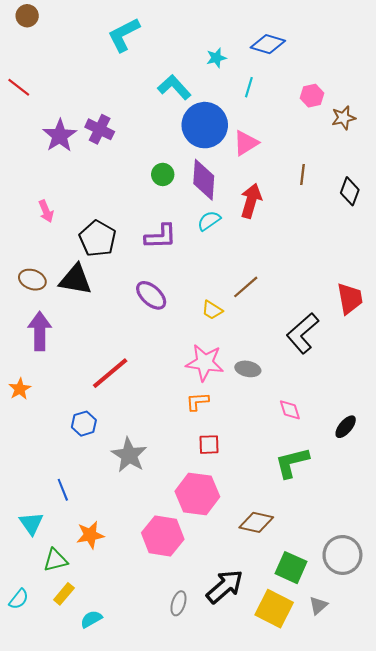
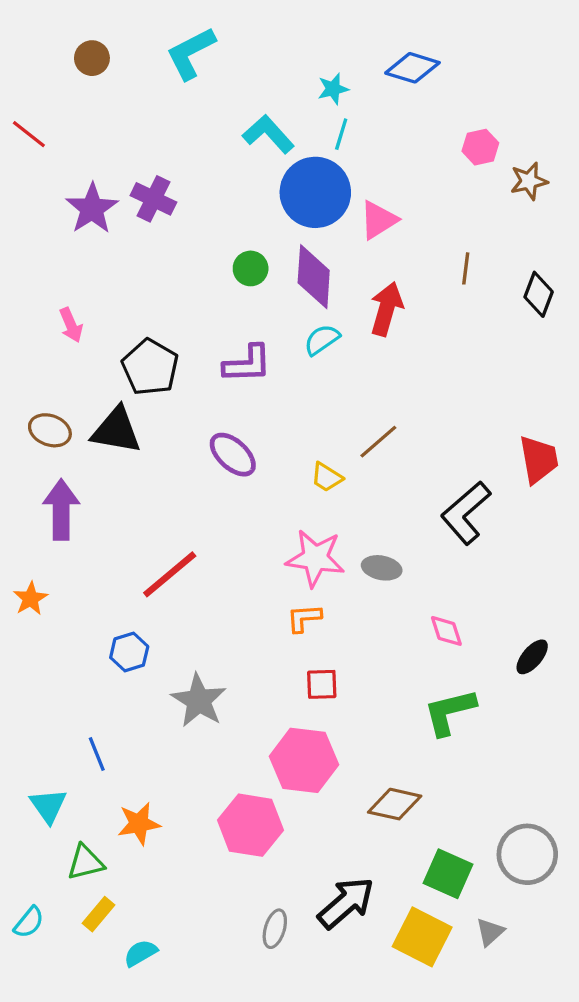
brown circle: (27, 16) -> (92, 58), moved
cyan line: (249, 87) -> (341, 134), moved

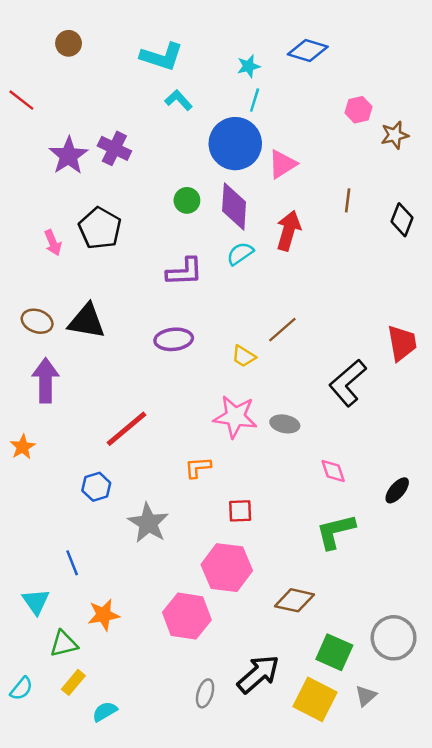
cyan L-shape: (191, 53) -> (162, 57), moved, turned -135
cyan L-shape: (268, 134) -> (178, 100), moved, size x0.7
black pentagon: (150, 367) -> (100, 228), moved
purple ellipse: (233, 455) -> (174, 339), turned -48
orange L-shape: (304, 618) -> (198, 467), moved

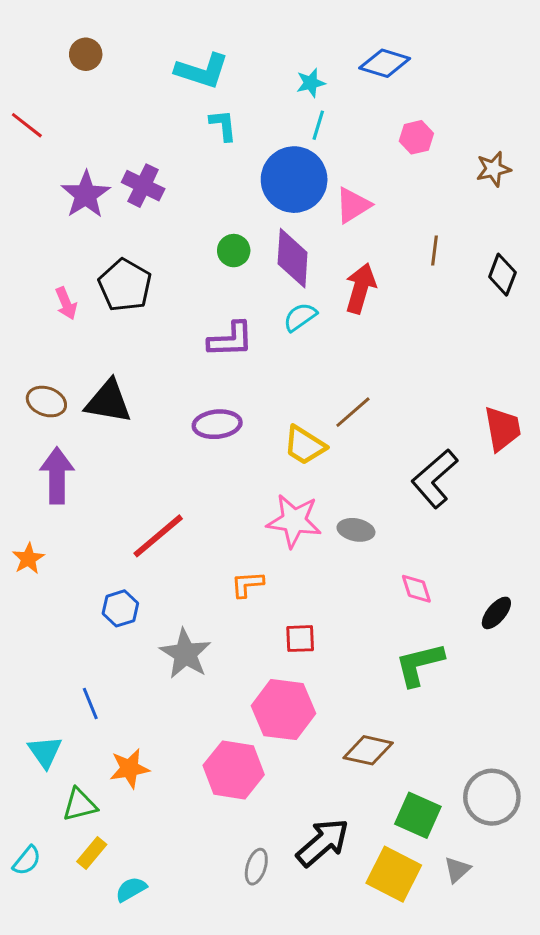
cyan L-shape: (178, 100) -> (223, 125), turned 36
pink hexagon: (359, 110) -> (416, 137), moved
yellow trapezoid: (244, 356) -> (305, 445), size x1.4

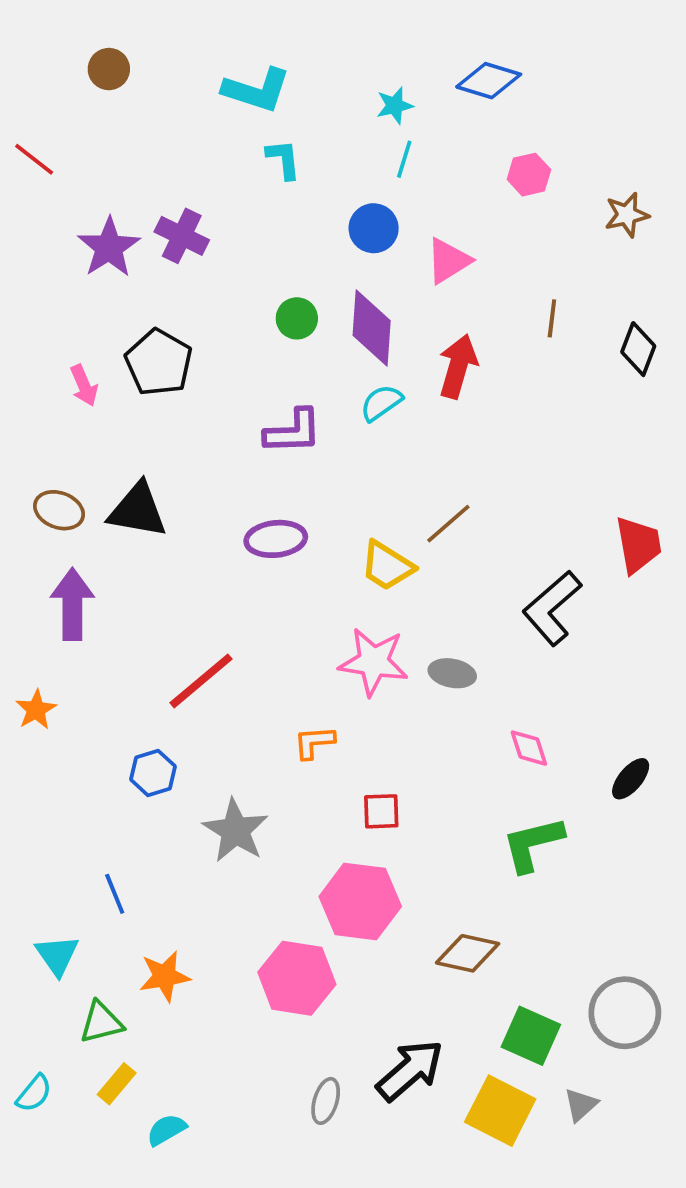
blue circle: (294, 180) -> (374, 228), size x0.6

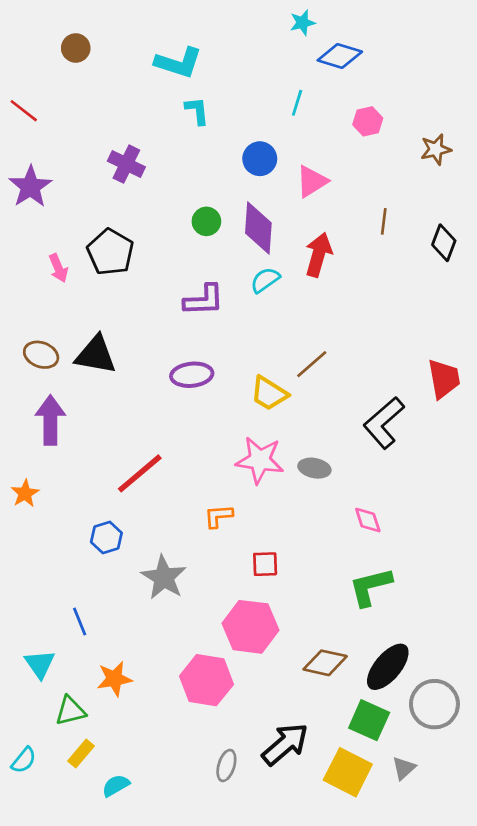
cyan star: (395, 105) -> (302, 23), moved
cyan line: (404, 159) -> (297, 103), moved
purple star: (109, 247) -> (30, 187), moved
black ellipse: (631, 779) -> (388, 667), moved, size x1.6

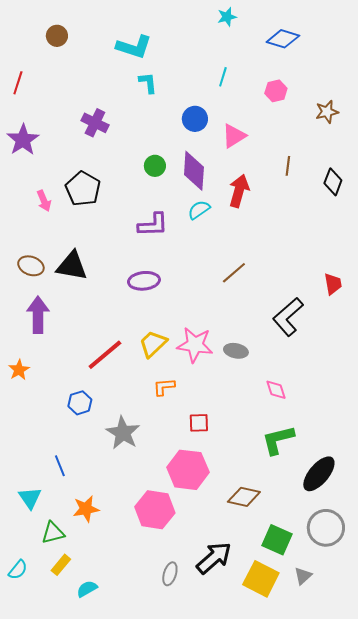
blue diamond: (340, 56) -> (283, 39), moved
red line: (24, 111) -> (18, 83), turned 70
red trapezoid: (444, 379) -> (333, 284), size x0.7
yellow trapezoid: (269, 393) -> (153, 344), moved, turned 104
black ellipse: (388, 667) -> (319, 474), moved

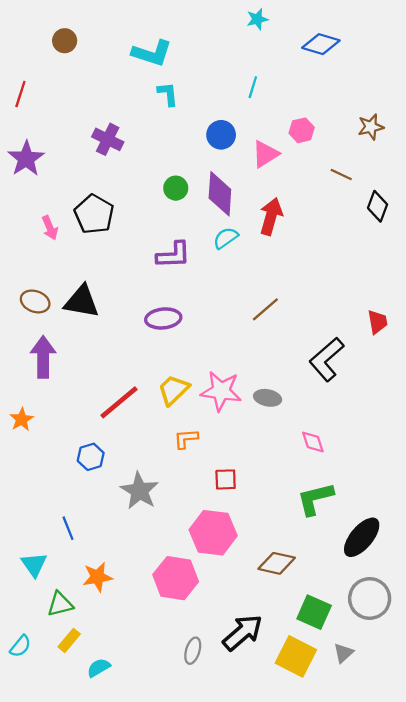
pink hexagon: (276, 91) -> (302, 130), moved
brown line: (288, 166) -> (341, 174), moved, turned -72

